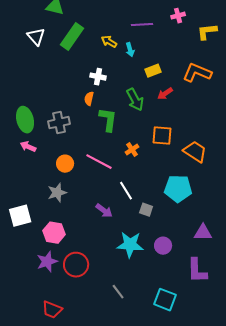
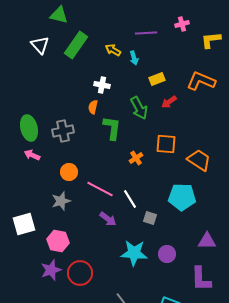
pink line: (99, 162) -> (100, 189), moved

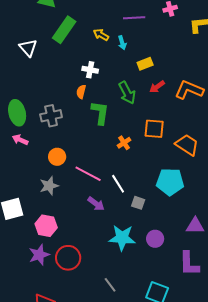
white triangle: (40, 45) -> (28, 48), moved
orange L-shape: (201, 81) -> (189, 90), moved

